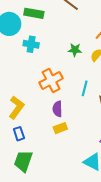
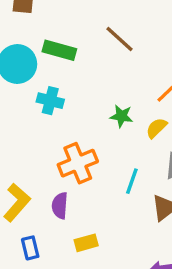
purple semicircle: (57, 109) -> (60, 206), moved
blue rectangle: (19, 134) -> (30, 248), moved

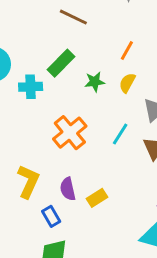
green rectangle: (59, 50) -> (61, 63), moved, turned -44
cyan line: (132, 181) -> (120, 134), turned 30
purple semicircle: (60, 206) -> (68, 189), moved

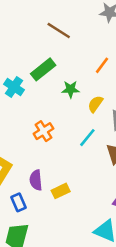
yellow semicircle: (127, 83) -> (95, 104), moved
cyan cross: (31, 87) -> (14, 87), turned 30
orange cross: (70, 133) -> (43, 131), size x0.7

